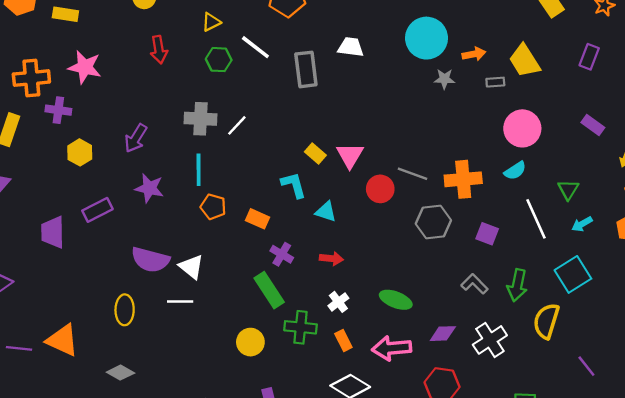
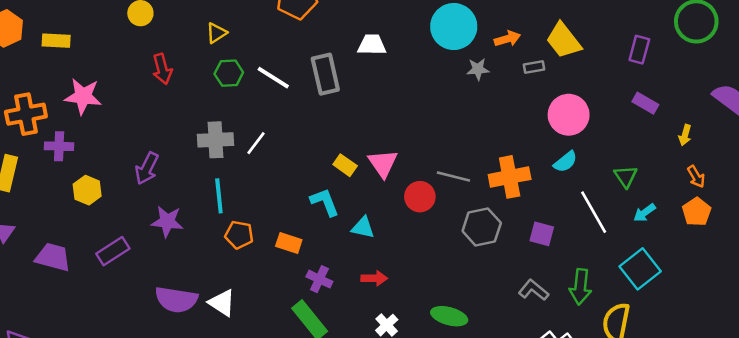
white line: (255, 47) -> (273, 78), moved
purple rectangle: (589, 57) -> (639, 50), moved
purple trapezoid: (53, 232) -> (53, 257), moved, turned 112

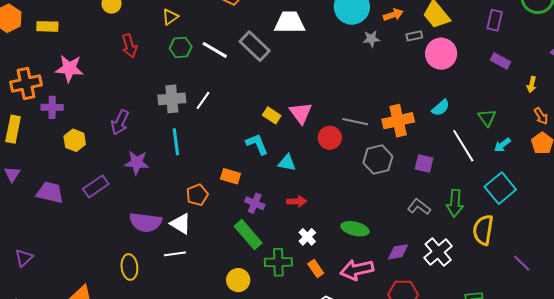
white trapezoid: (372, 45) -> (290, 22), size x1.4
gray rectangle: (325, 74) -> (255, 46), turned -32
pink circle: (569, 115) -> (441, 54), moved
orange pentagon: (239, 235) -> (197, 195), moved, turned -30

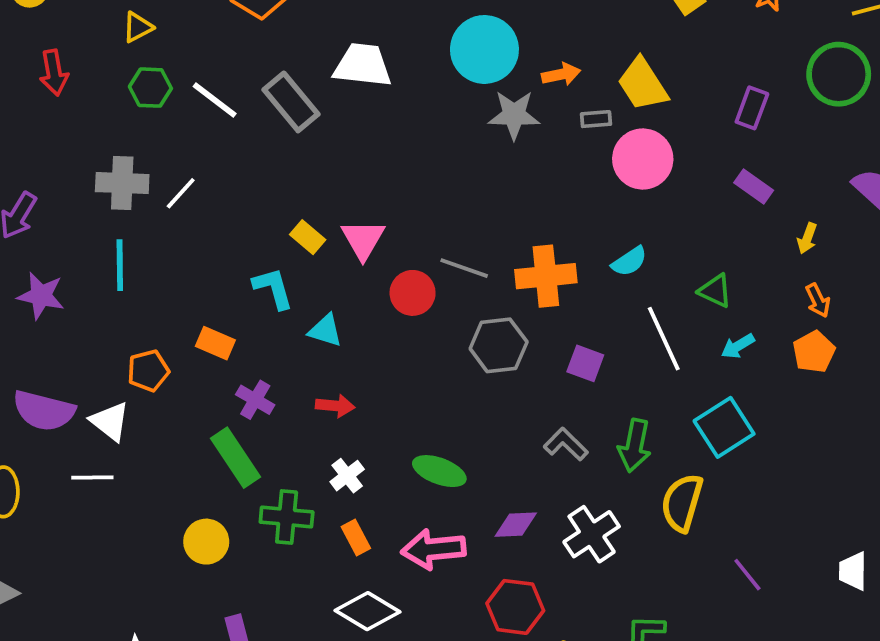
gray star: (371, 39) -> (514, 115), size x1.5
green triangle: (487, 118) -> (715, 291), turned -36

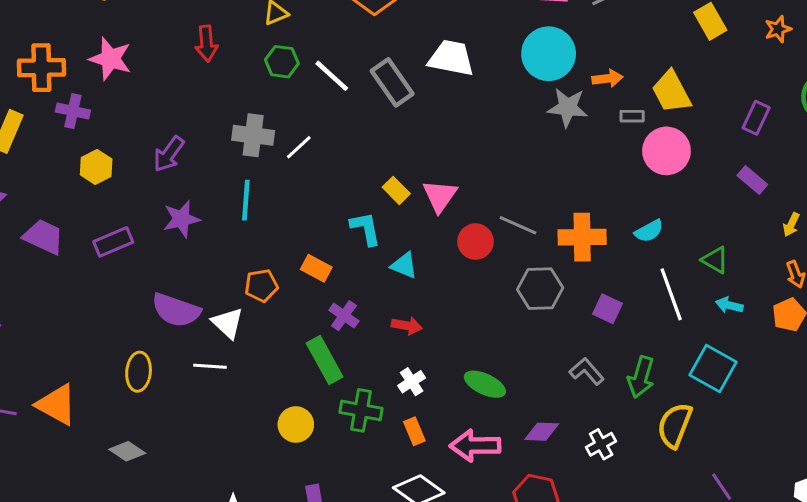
purple star: (41, 296) -> (181, 219), turned -30
cyan arrow: (738, 346) -> (729, 305), turned 40
cyan square: (724, 427) -> (713, 369), turned -33
white cross: (592, 534) -> (601, 444), size x0.7

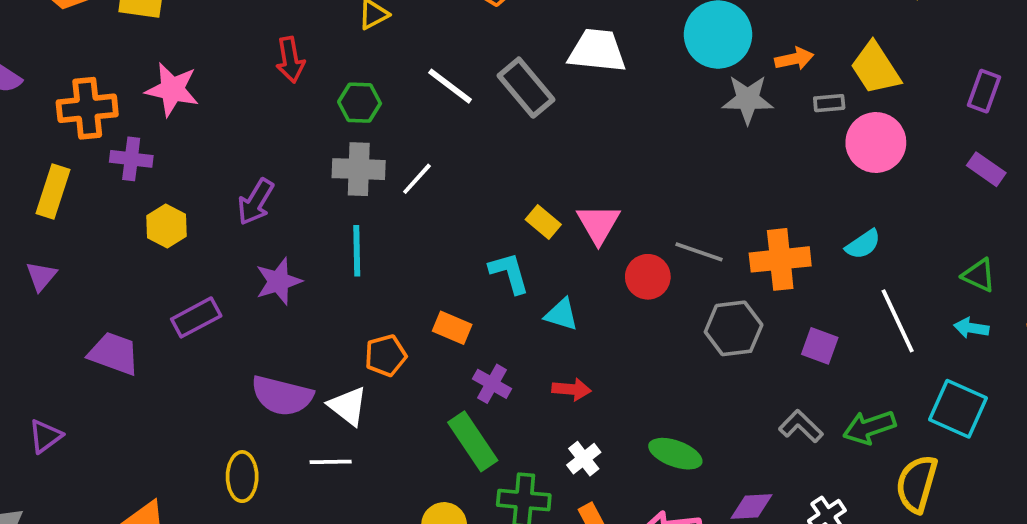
green hexagon: (282, 62) -> (360, 103), moved
purple trapezoid: (44, 237) -> (114, 354), moved
green triangle: (715, 260) -> (979, 275), moved
green arrow: (641, 377) -> (869, 427), turned 60

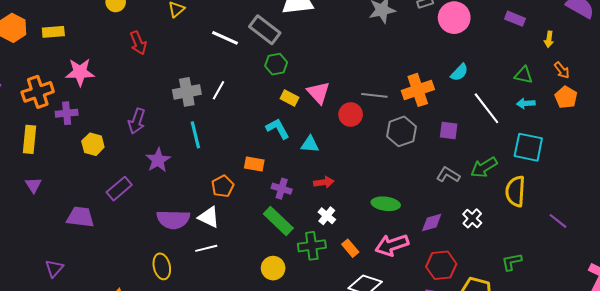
green hexagon: (360, 103) -> (276, 64), moved
white cross: (584, 459) -> (327, 216), moved

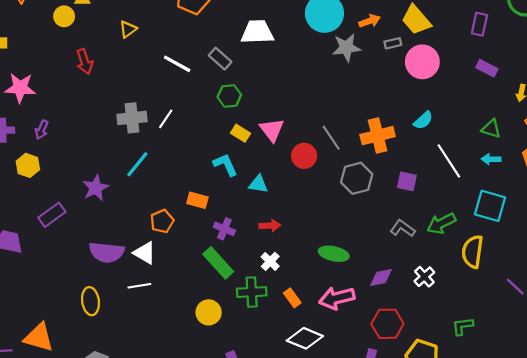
gray rectangle: (265, 30) -> (220, 59), size x0.7
gray line: (374, 95) -> (331, 138), turned 45
purple arrow: (137, 121) -> (42, 130), moved, size x0.7
cyan line: (195, 135) -> (137, 164), turned 48

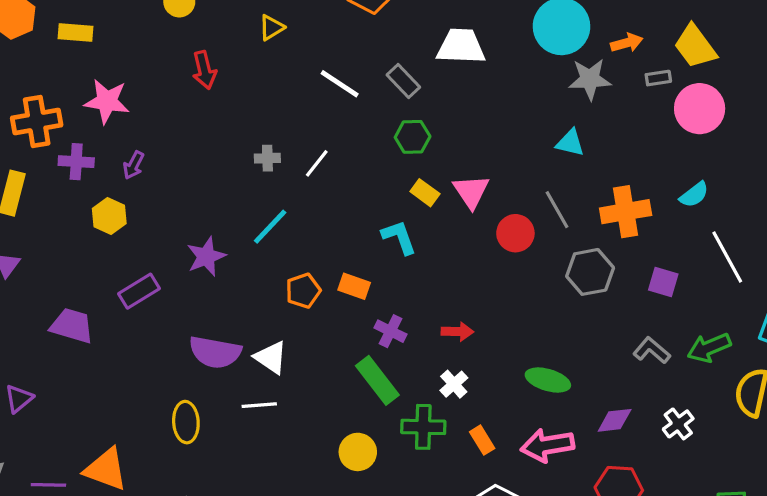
gray cross: (132, 118) -> (267, 158), size x0.6
cyan triangle: (258, 184) -> (570, 143), moved
orange pentagon: (162, 221) -> (303, 291), moved

